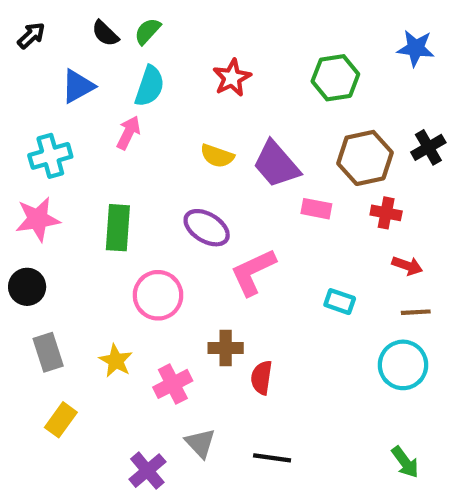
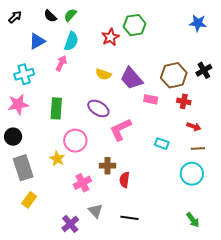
green hexagon: (335, 78) -> (135, 25), moved
gray rectangle: (48, 352) -> (23, 168), size x1.4
yellow star: (116, 361) -> (57, 159), moved

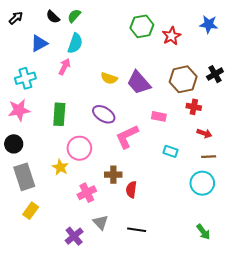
red star: (110, 37) -> (172, 36), moved
pink rectangle: (151, 99) -> (159, 116), moved

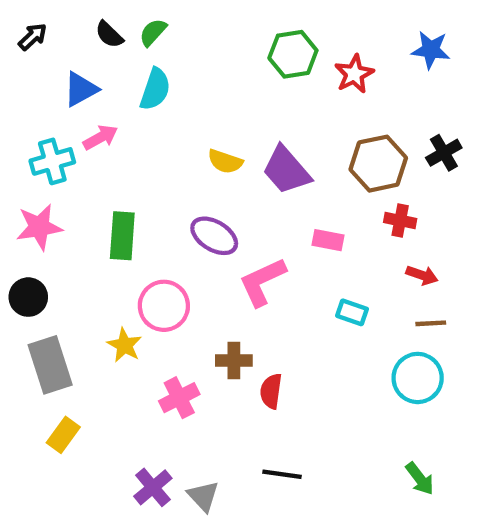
pink arrow: (65, 67) -> (100, 137), moved, turned 35
gray triangle: (101, 222) -> (203, 496), moved

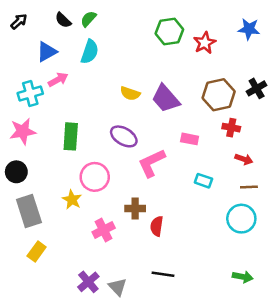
green arrow: (420, 479) -> (243, 277), turned -42

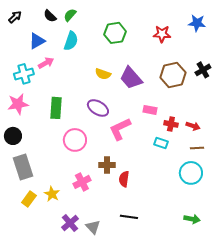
green hexagon: (169, 32) -> (115, 33), moved
red star: (205, 43) -> (162, 34), turned 30
red cross: (231, 128) -> (171, 124), moved
yellow star: (72, 200) -> (52, 194), moved

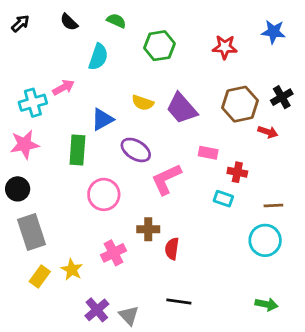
green semicircle: (70, 15) -> (116, 21), moved, turned 72
blue triangle: (37, 41) -> (102, 119), moved
red arrow: (193, 126) -> (268, 132), moved

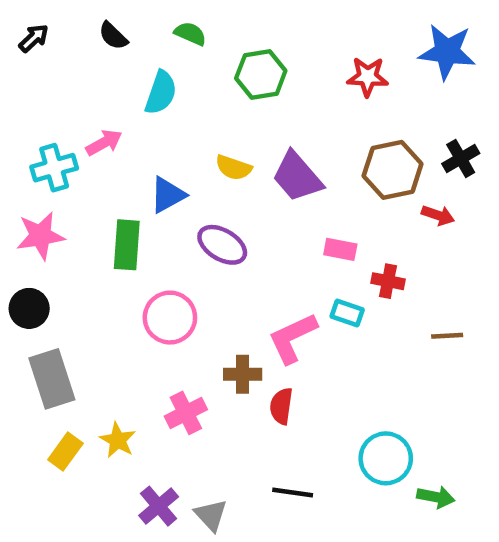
blue star: (273, 32) -> (447, 52), size x1.4
pink L-shape: (166, 179) -> (293, 338), moved
cyan rectangle: (223, 199) -> (347, 313), moved
cyan circle: (265, 240) -> (386, 458), moved

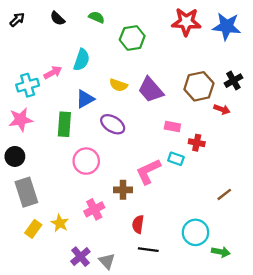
red star: (368, 77) -> (186, 22), moved, size x1.4
cyan semicircle: (161, 93) -> (82, 60), moved
brown line: (447, 336) -> (224, 194), moved, turned -35
red semicircle: (281, 406) -> (138, 224), moved

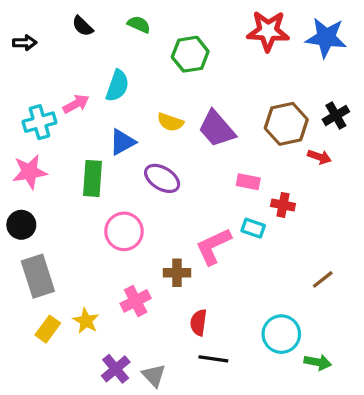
black arrow: (17, 20) -> (25, 43), moved, turned 42

